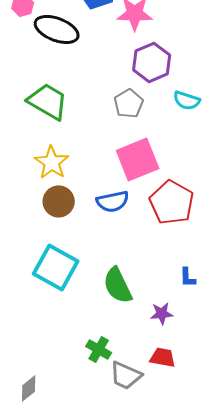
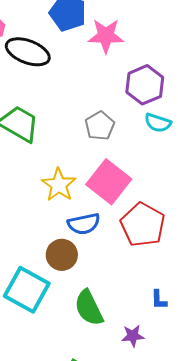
purple hexagon: (152, 62) -> (145, 85), moved
pink square: (138, 159) -> (109, 182), turned -30
yellow star: (52, 162) -> (59, 185), moved
brown circle: (59, 201) -> (62, 255), moved

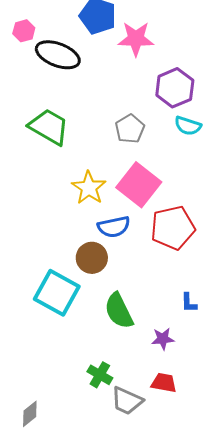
red pentagon: (143, 225) -> (173, 228), turned 30

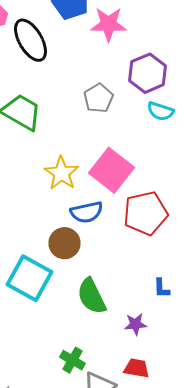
black ellipse: (58, 55) -> (30, 40), turned 39
gray pentagon: (130, 129) -> (98, 98), moved

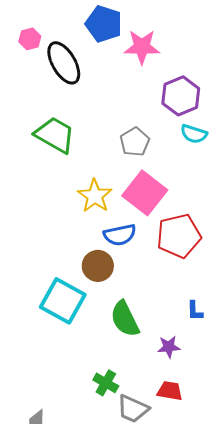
gray pentagon: (98, 98) -> (135, 142), moved

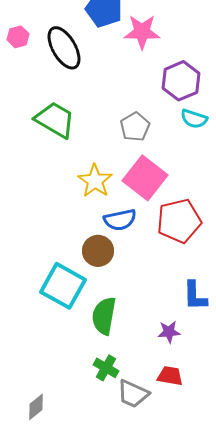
pink hexagon: (30, 39) -> (18, 37), moved
blue L-shape: (195, 311) -> (195, 296), size x1.5
green semicircle: (125, 319) -> (104, 316), moved, turned 36

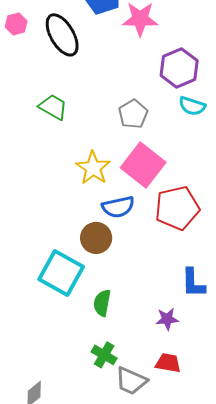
green trapezoid: (55, 120) -> (53, 107), size x0.7
green semicircle: (104, 316) -> (102, 303), size x0.7

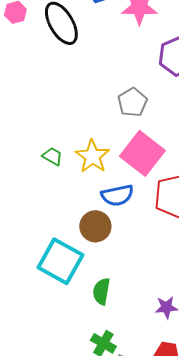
green trapezoid: (53, 107) -> (52, 156), moved, size x0.7

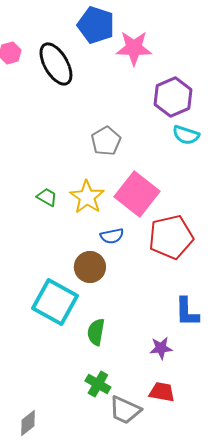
gray pentagon: (132, 102) -> (106, 141), moved
blue semicircle: (117, 195) -> (112, 236), size x0.7

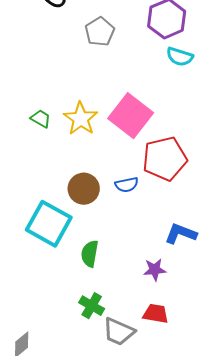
gray pentagon: (106, 141) -> (100, 32), moved
blue semicircle: (112, 236) -> (127, 185), moved
blue L-shape: (187, 312) -> (181, 234), turned 112

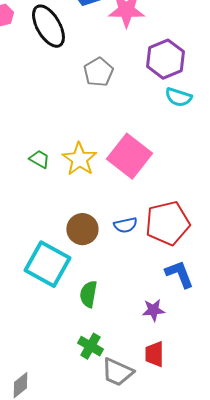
red pentagon: (165, 159) -> (167, 223), moved
blue L-shape: (181, 234) -> (179, 274), turned 48
red trapezoid: (156, 314) -> (154, 354), turned -100

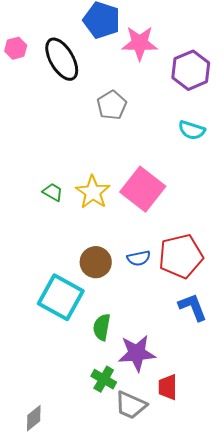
purple hexagon: (165, 59) -> (191, 70), moved
purple star: (153, 310) -> (137, 353), moved, size x1.6

